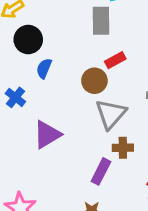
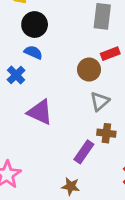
blue semicircle: (44, 68) -> (33, 52), moved, turned 84
gray triangle: (111, 114) -> (100, 101), size x0.7
purple triangle: (47, 134) -> (40, 112), turned 48

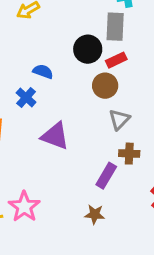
black circle: (35, 25) -> (88, 49), moved
red rectangle: (110, 54) -> (116, 60), moved

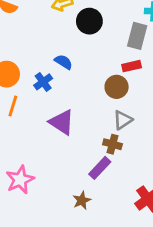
black circle: (88, 49) -> (89, 21), moved
brown cross: (129, 154) -> (112, 144), moved
brown star: (95, 214) -> (82, 200), turned 30

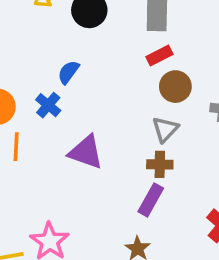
blue semicircle: (63, 62) -> (68, 72), turned -72
brown circle: (117, 87) -> (175, 87), moved

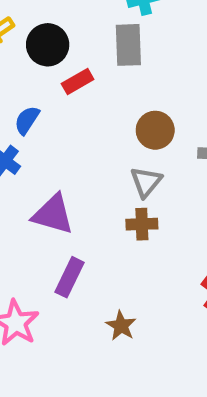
red rectangle: (159, 55) -> (78, 82), moved
purple rectangle: (151, 200) -> (70, 277), moved

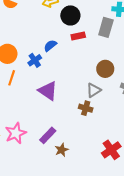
purple rectangle: (70, 277) -> (48, 135), moved

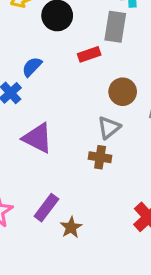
red rectangle: (78, 36) -> (89, 54), moved

